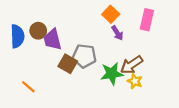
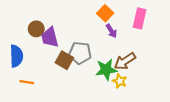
blue semicircle: (17, 36) -> (16, 56), moved
yellow star: (135, 81) -> (120, 81), moved
orange line: (28, 87) -> (27, 82), turned -32

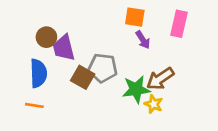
orange square: (105, 13) -> (135, 17), turned -35
blue semicircle: (16, 56) -> (38, 73), moved

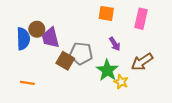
purple arrow: (143, 40) -> (115, 44), moved
blue semicircle: (38, 73) -> (23, 39), moved
brown arrow: (160, 79) -> (142, 62), moved
green star: (136, 89) -> (107, 70), turned -30

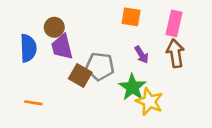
brown circle: (37, 29) -> (54, 27), moved
brown arrow: (142, 62) -> (175, 53), moved, turned 115
yellow star: (121, 82) -> (149, 102), size x1.5

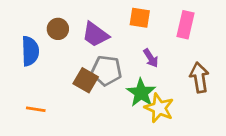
purple trapezoid: (62, 47) -> (95, 34), moved, turned -40
brown arrow: (175, 53) -> (199, 77), moved

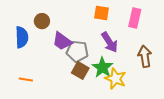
purple trapezoid: (95, 34) -> (62, 41), moved
purple arrow: (151, 58) -> (109, 42), size x1.5
brown square: (86, 80) -> (80, 70), moved

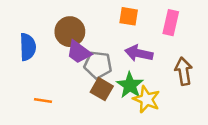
brown circle: (42, 21) -> (70, 32), moved, size x1.5
purple arrow: (109, 42) -> (139, 53), turned 135
orange line: (26, 80) -> (43, 101), moved

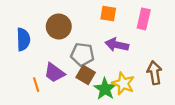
purple trapezoid: (79, 52) -> (54, 73), moved
brown arrow: (184, 71) -> (154, 73), moved
green star: (130, 85) -> (105, 89), moved
orange line: (43, 101) -> (36, 85), turned 64

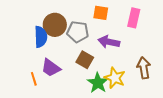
blue semicircle: (23, 39) -> (41, 37), moved
gray pentagon: (82, 54) -> (78, 32), moved
brown square: (86, 75) -> (85, 60), moved

